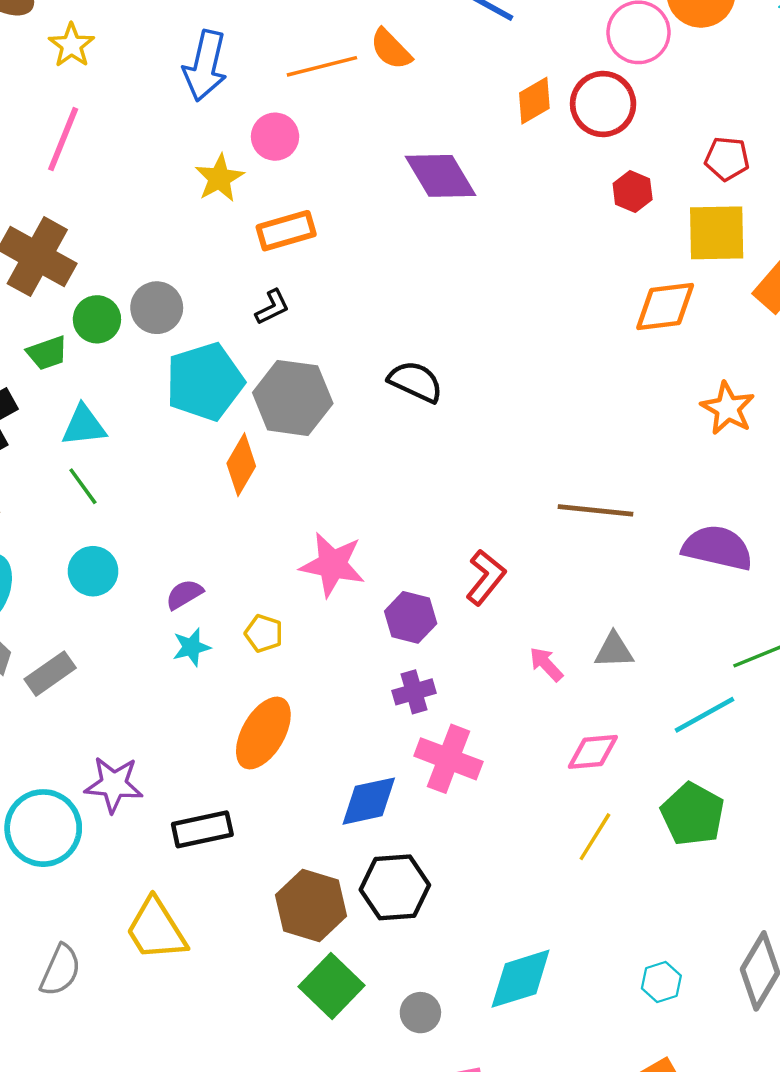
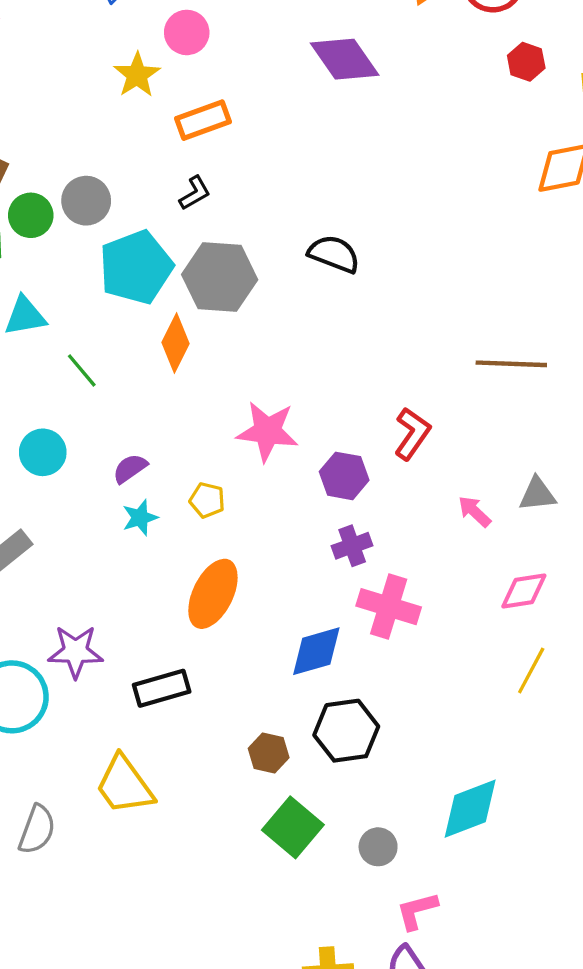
green line: (83, 486) -> (82, 370), moved
brown hexagon: (311, 906) -> (269, 753), size x0.6

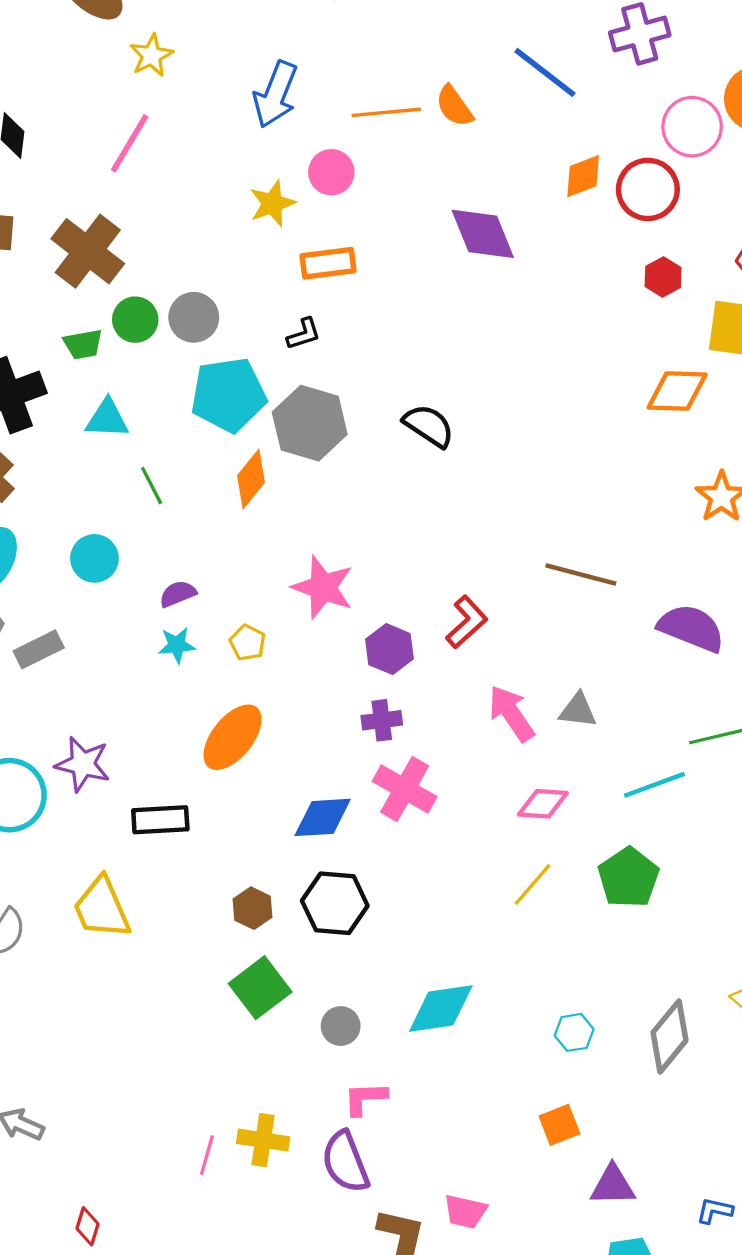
pink arrow: (474, 511) -> (511, 713), size x1.6

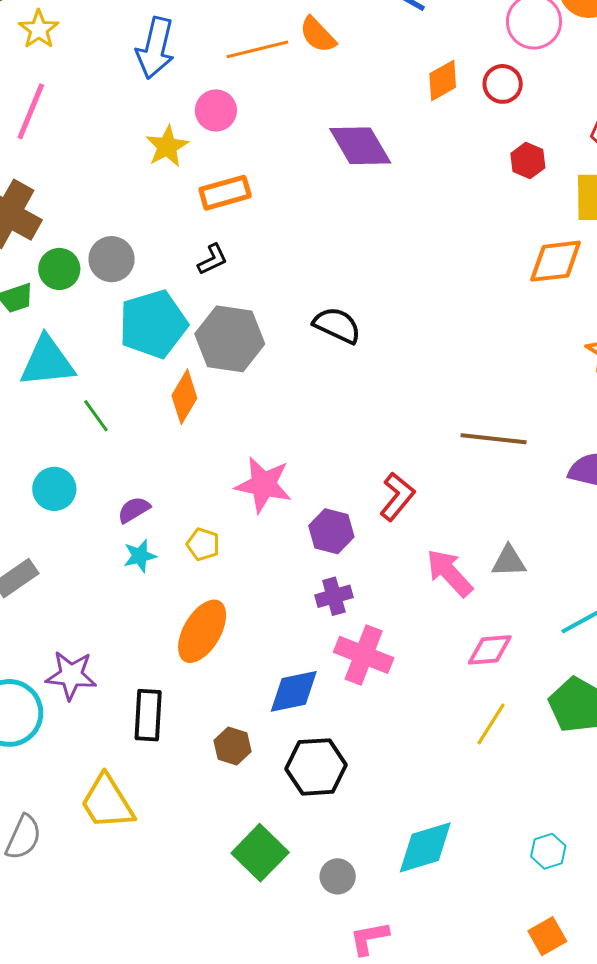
red circle: (648, 189) -> (503, 84), size x0.7
cyan triangle: (107, 419) -> (47, 362), size x1.4
black rectangle: (160, 820) -> (148, 715), turned -75
brown hexagon: (252, 908) -> (233, 746), moved

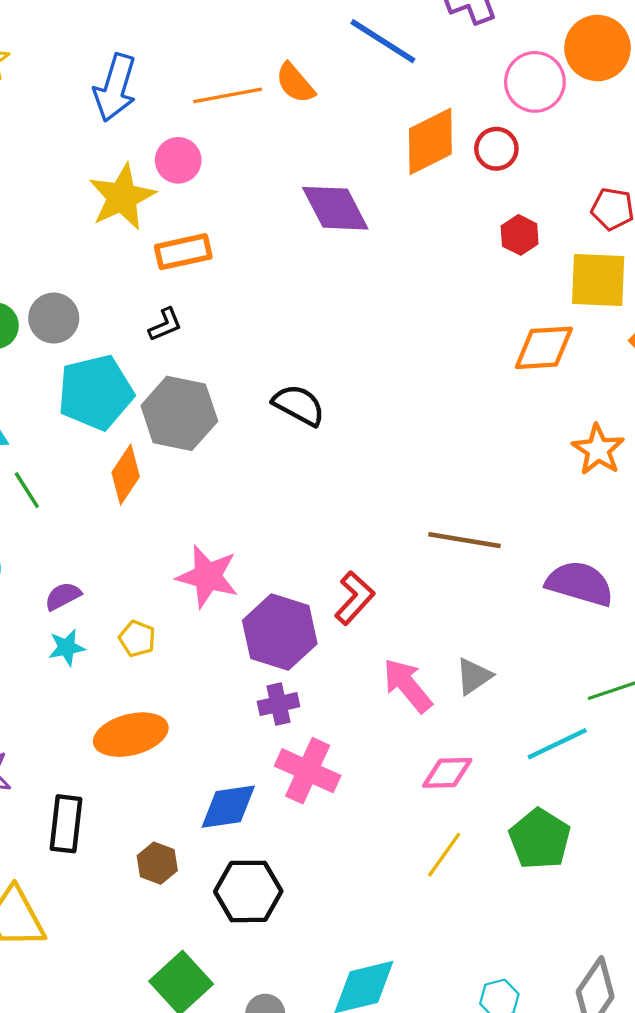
orange diamond: (443, 81) -> (430, 141), size x1.5
yellow star: (167, 146) -> (122, 197), size x1.4
purple hexagon: (331, 531) -> (280, 632), size x1.5
gray triangle: (509, 561) -> (474, 676), turned -36
orange ellipse: (202, 631) -> (131, 735), turned 42

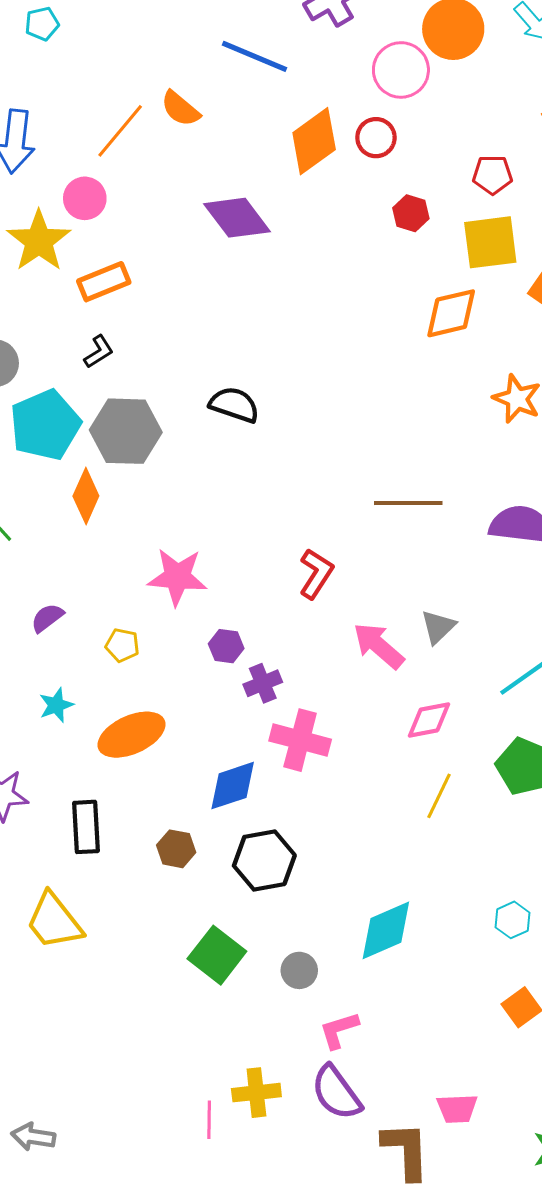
orange line: (228, 95) -> (120, 131), turned -30
purple hexagon: (280, 632) -> (226, 646), moved, size x0.5
cyan star: (67, 647) -> (56, 705), moved

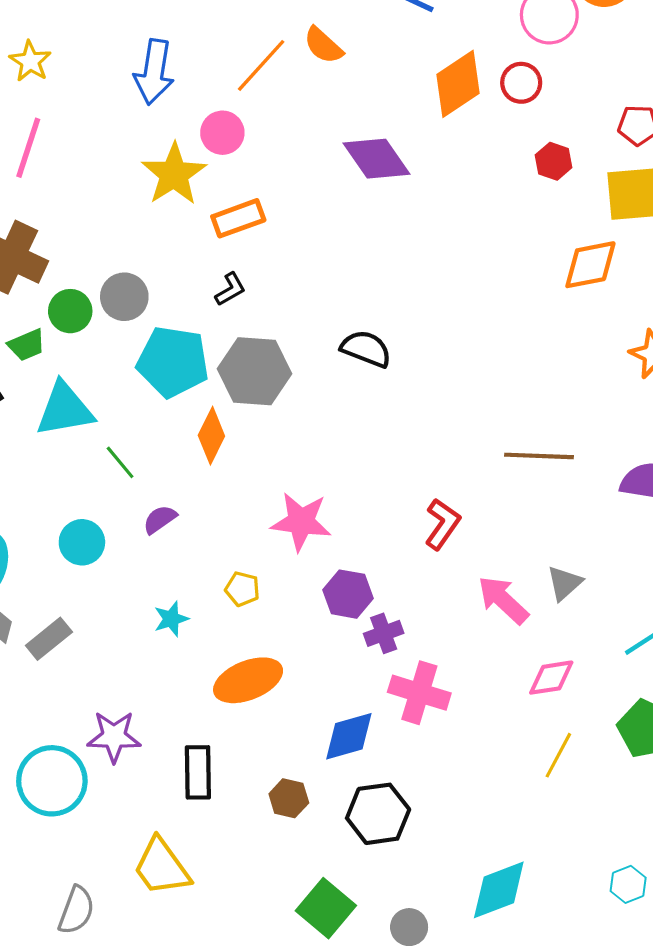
cyan pentagon: (45, 425) -> (173, 362), turned 30
purple semicircle: (47, 618) -> (160, 519), moved
purple hexagon: (226, 646) -> (348, 594), size x1.4
cyan star: (56, 705) -> (171, 619), moved

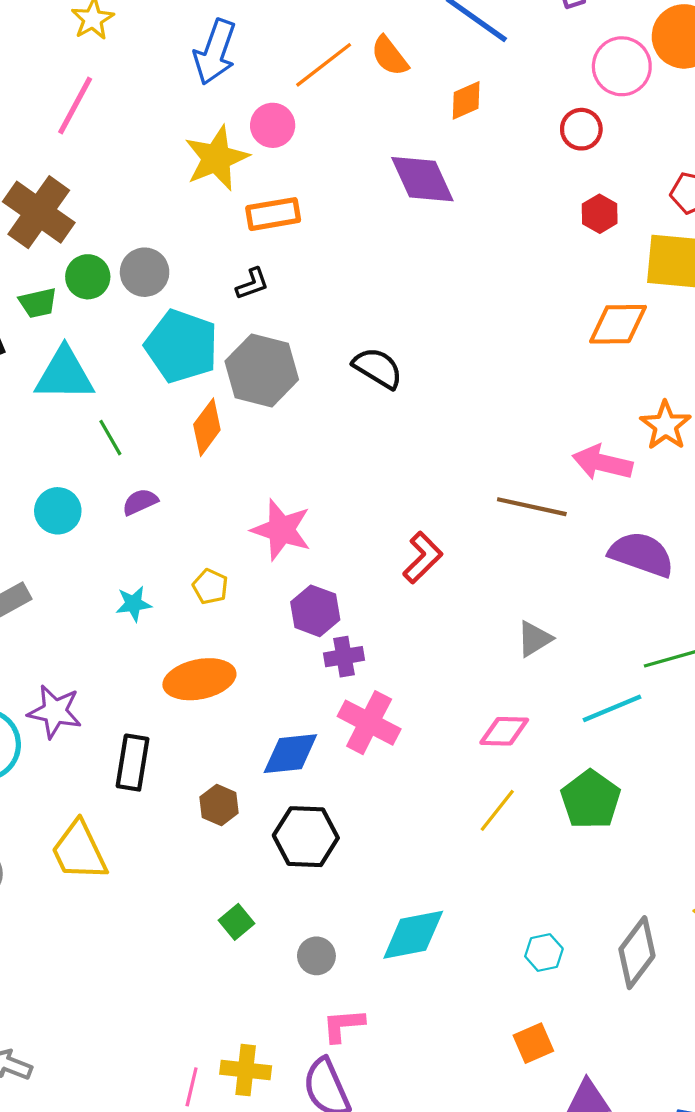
orange diamond: (458, 84) -> (466, 100), moved, size x0.6
pink arrow: (503, 600) -> (602, 463), moved, turned -40
green square: (326, 908) -> (236, 922), size x0.6

